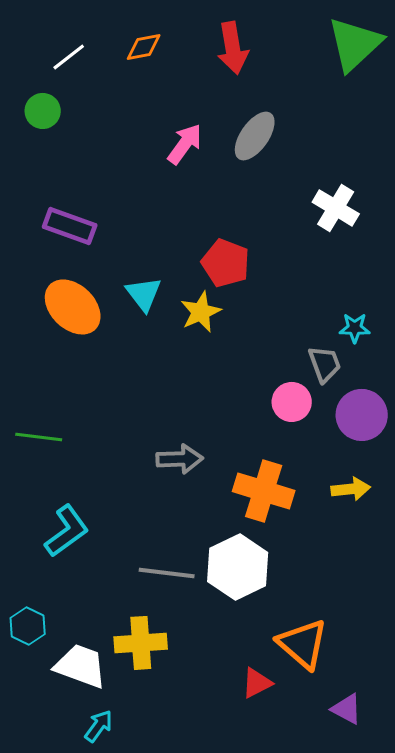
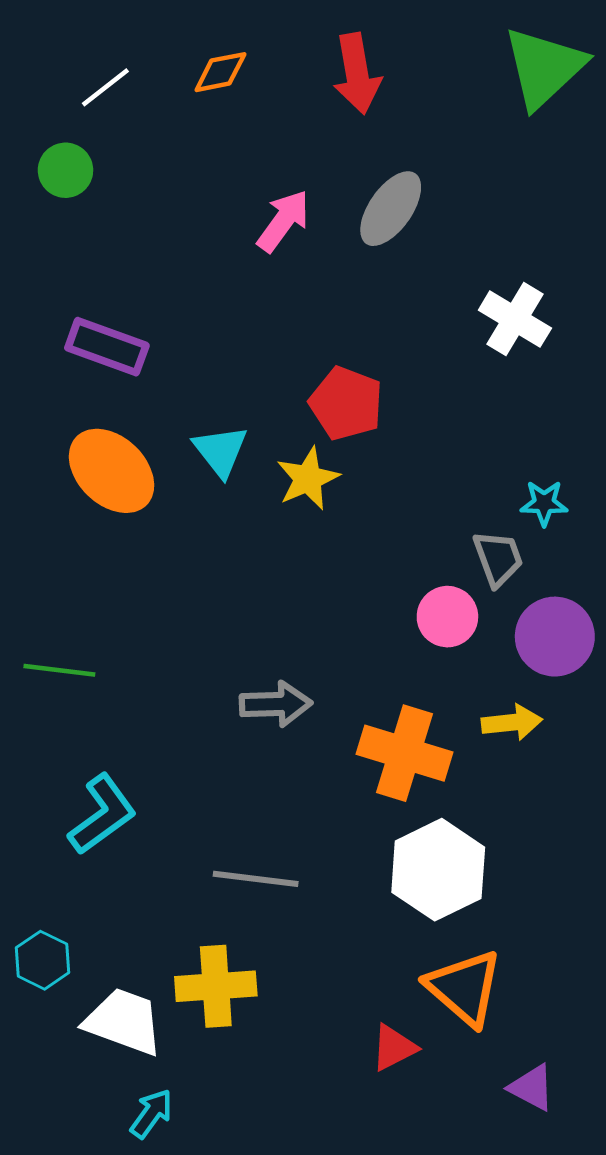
yellow arrow: (351, 489) -> (512, 722), moved
white hexagon: (238, 567) -> (438, 870), moved

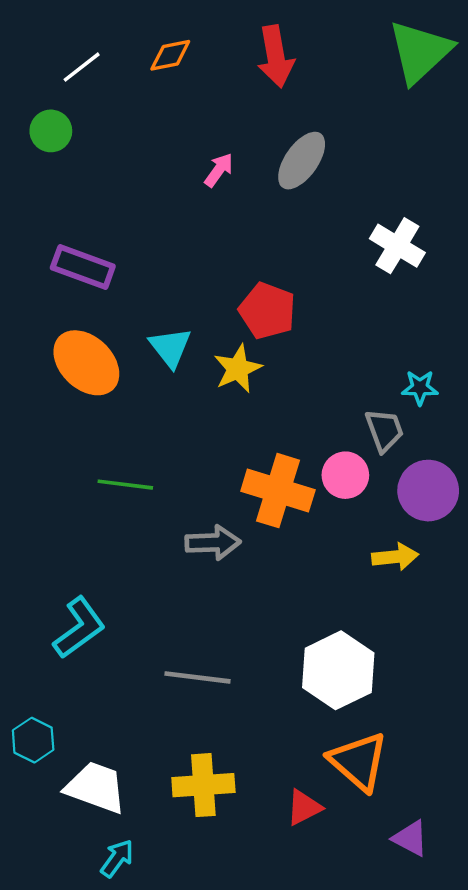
pink arrow: (283, 221) -> (219, 170), size x0.7
green line: (59, 670) -> (125, 485), moved
orange cross: (404, 753) -> (278, 491), moved
yellow cross: (216, 986) -> (203, 785), moved

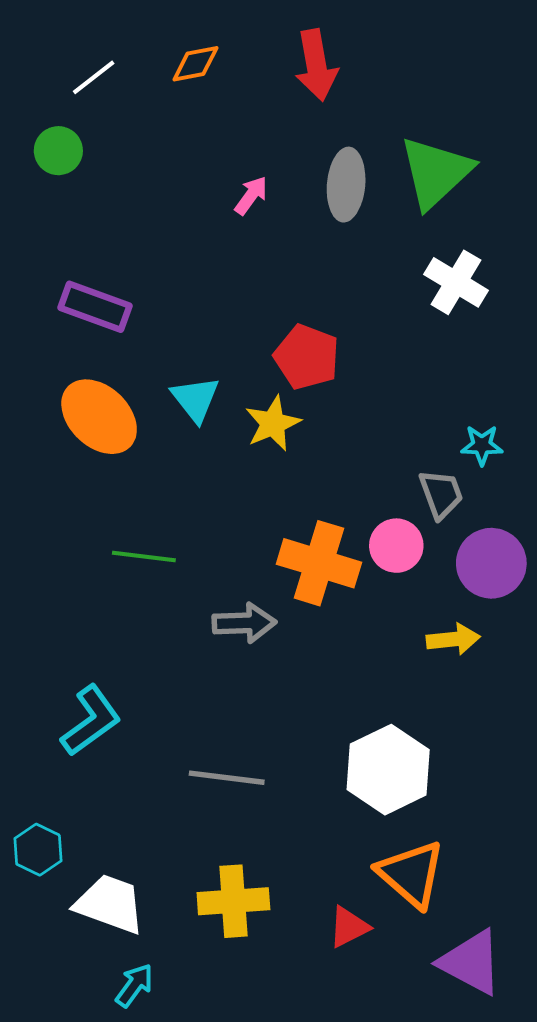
green triangle: (420, 52) -> (436, 172), moved
gray ellipse: (302, 161) -> (346, 185), turned -30
purple triangle: (410, 838) -> (471, 962), size x1.6

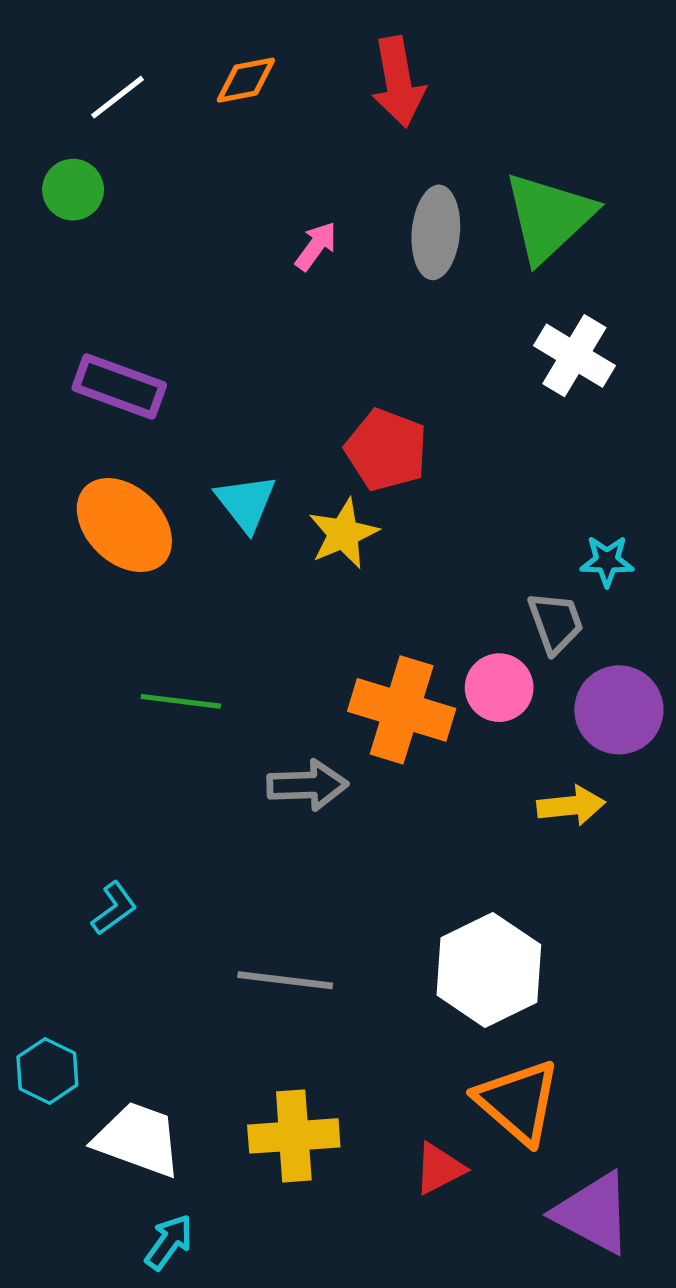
cyan L-shape: (91, 721) -> (114, 908), size x0.6

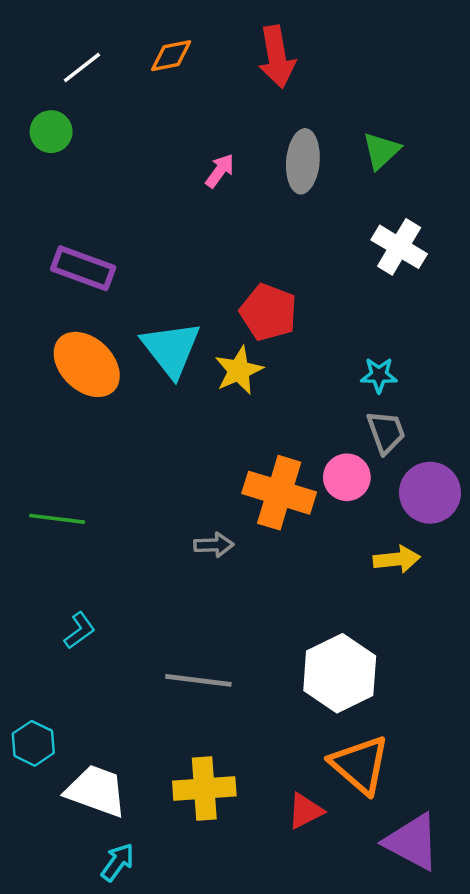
green triangle: (549, 217) -> (381, 151), size x0.6
cyan triangle: (246, 503) -> (171, 349), size x1.4
cyan star: (607, 561) -> (379, 375), moved
green line: (181, 701) -> (57, 519), moved
gray arrow: (307, 785) -> (214, 545), size x0.7

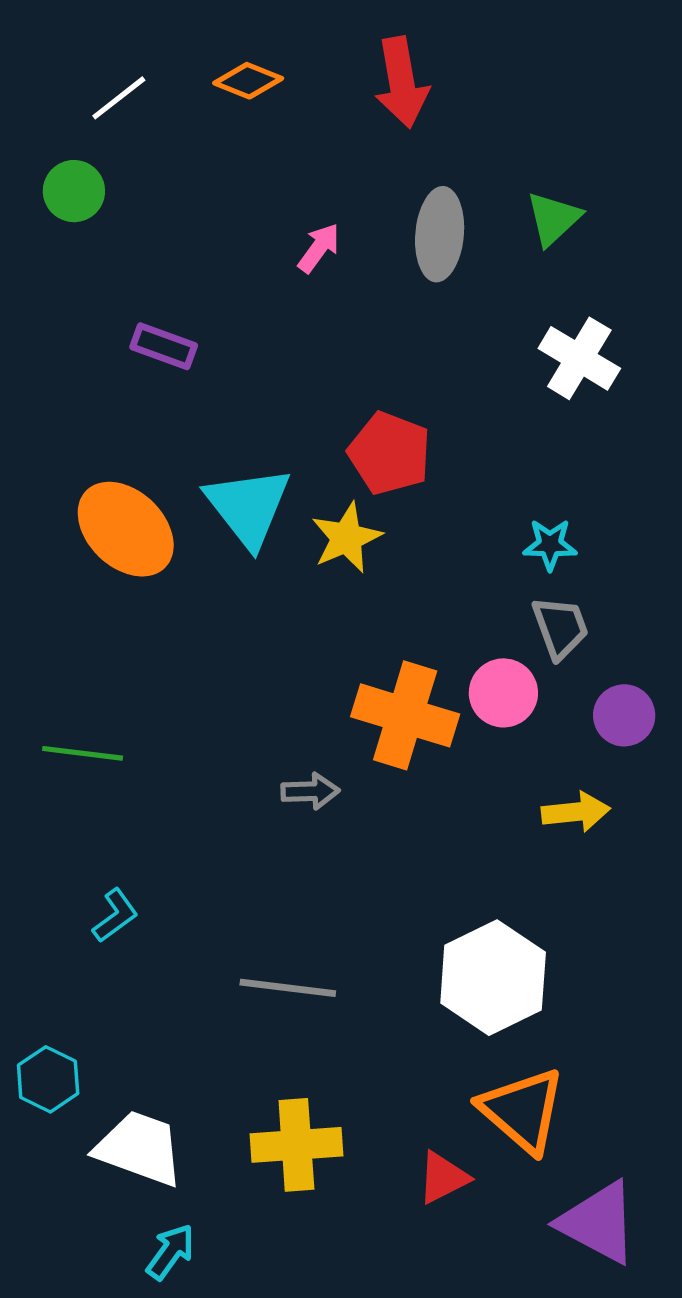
orange diamond: (171, 56) -> (248, 81), turned 33
purple rectangle: (83, 268) -> (164, 346), moved, size x0.7
purple circle: (430, 493) -> (624, 715), size x0.7

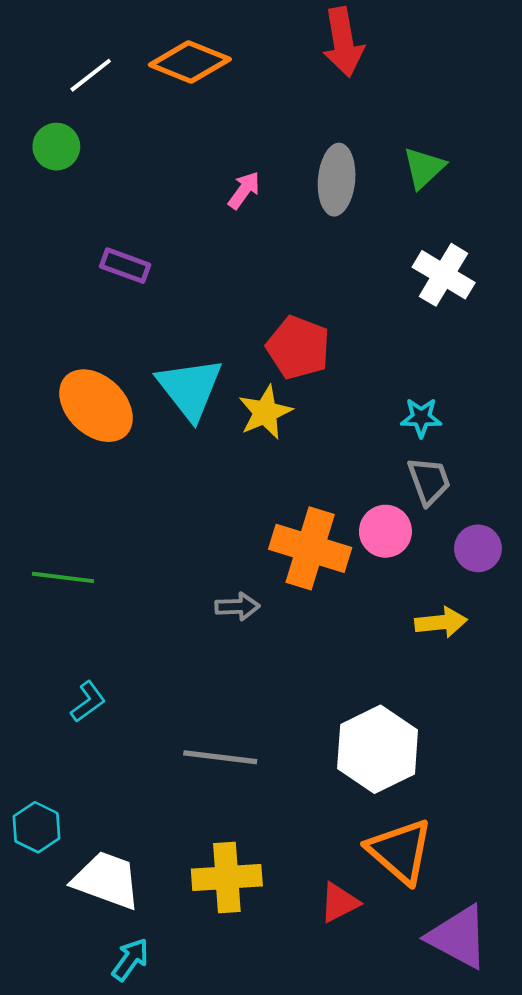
orange diamond: (248, 81) -> (190, 62), size x1.5
red arrow: (402, 82) -> (343, 42), moved

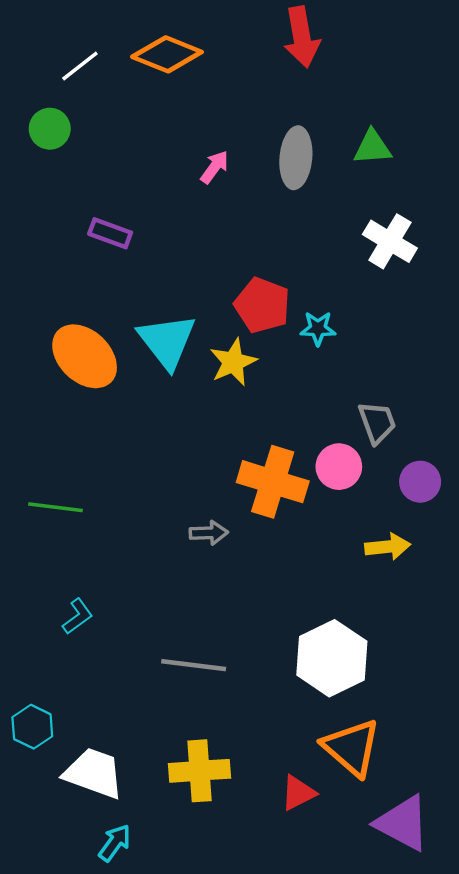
green triangle: (424, 168) -> (373, 147), turned 39
cyan star: (421, 418) -> (318, 328), moved

